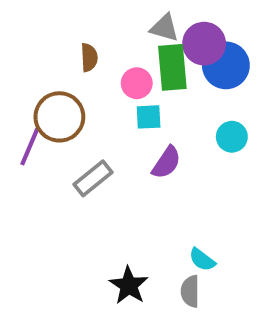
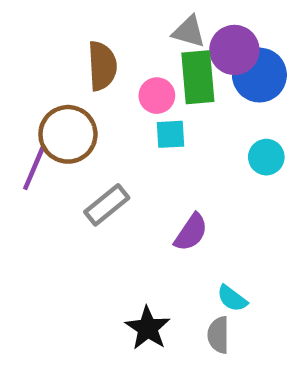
brown semicircle: (89, 57) -> (102, 66), size x1.5
purple semicircle: (166, 163) -> (191, 232), moved

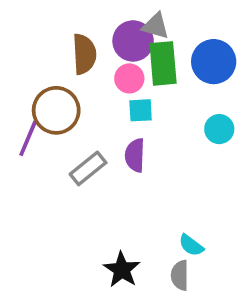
purple circle: (234, 50) -> (133, 41), moved
purple semicircle: (191, 232) -> (135, 155), moved, turned 148

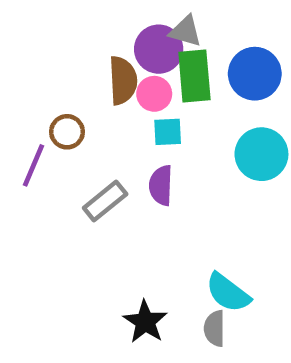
brown semicircle: (84, 54) -> (123, 80), moved
brown circle: (56, 110) -> (67, 132), size x0.6
cyan circle: (219, 129) -> (261, 154), size x1.5
cyan semicircle: (191, 245) -> (228, 293), size x1.5

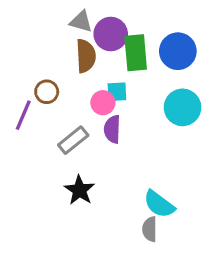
gray triangle: (185, 31) -> (81, 22), moved
pink circle: (154, 94) -> (103, 103), moved
black star: (145, 322) -> (79, 190), moved

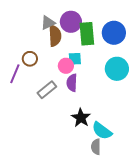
gray triangle: (81, 22) -> (48, 23), moved, turned -42
black star: (79, 190) -> (81, 118), moved

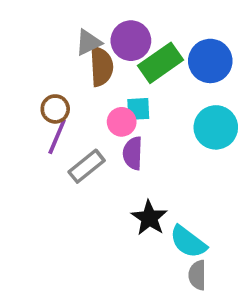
green rectangle: (87, 34) -> (160, 63), turned 60
purple line: (15, 74) -> (57, 137), moved
gray semicircle: (96, 147) -> (197, 275), moved

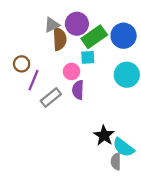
brown circle: (55, 109) -> (22, 64), moved
cyan square: (138, 109) -> (88, 57), moved
black star: (149, 218) -> (104, 135), moved
cyan semicircle: (188, 242) -> (124, 147), moved

